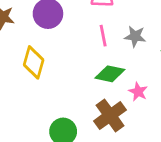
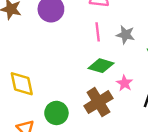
yellow diamond: (34, 62) -> (22, 84), moved, turned -32

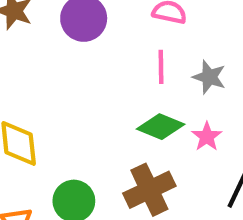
pink star: (125, 83) -> (207, 137), moved

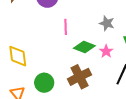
pink line: (161, 67) -> (66, 27), moved

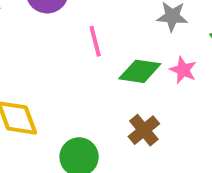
brown cross: (80, 77) -> (144, 130), size x0.7

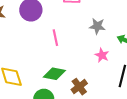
green diamond: (140, 71) -> (54, 74), moved

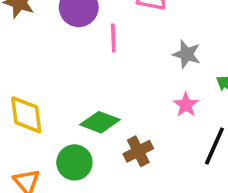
pink line: (55, 38) -> (113, 38), moved

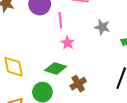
pink star: (186, 105) -> (68, 43), moved

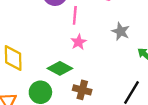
brown cross: (78, 84) -> (82, 90), turned 35

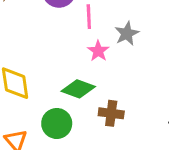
gray star: (121, 31) -> (127, 34), moved, turned 30

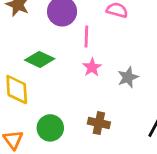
gray star: (127, 34) -> (128, 77), moved
green diamond: (78, 89) -> (40, 59), moved

